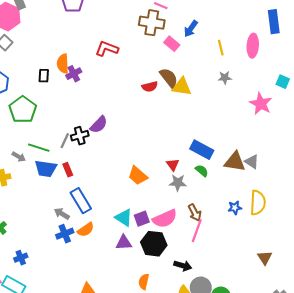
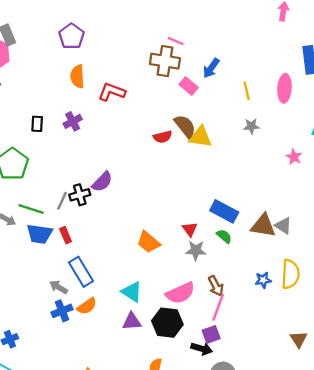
orange semicircle: (63, 64) -> (77, 76), moved
pink star: (261, 104) -> (294, 157), size x0.6
purple square: (142, 219) -> (211, 334), moved

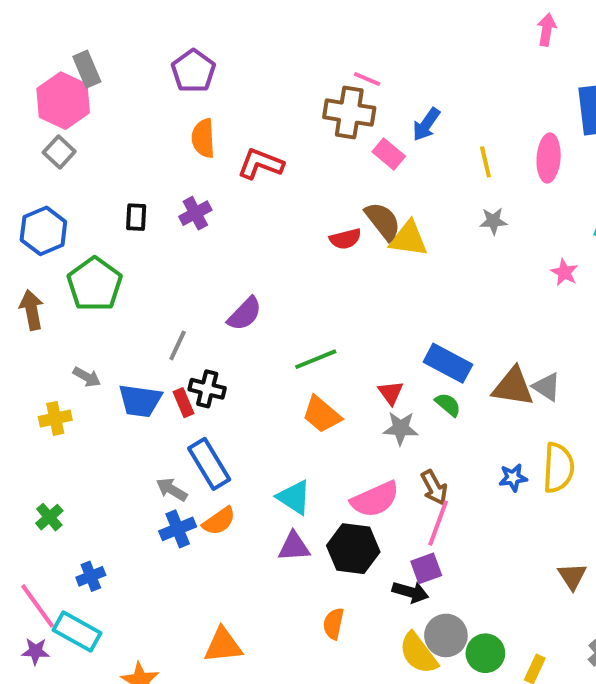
black cross: (80, 195) -> (207, 389), moved, turned 30
green line: (31, 209) -> (316, 359), moved, turned -40

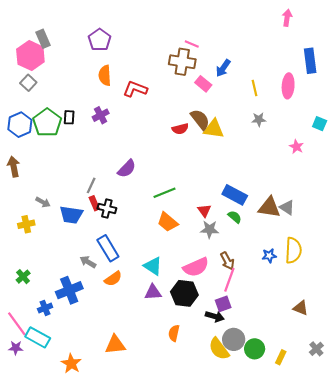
green pentagon: (95, 284) -> (47, 123), moved
red rectangle: (184, 403) -> (94, 203), moved
blue cross: (178, 529) -> (69, 290), moved, size x1.4
brown triangle: (572, 576) -> (301, 308), turned -35

